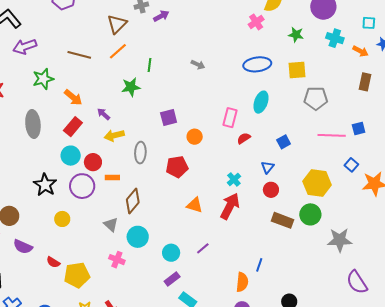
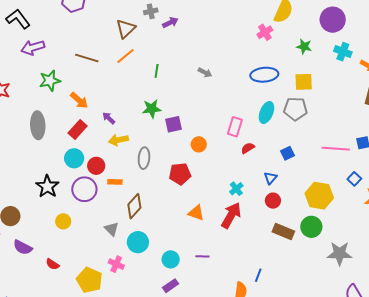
green star: (131, 87) -> (152, 109), moved
gray pentagon: (316, 98) -> (295, 109), moved
purple line: (203, 248) -> (202, 256), turned 40
yellow pentagon: (77, 275) -> (89, 280), moved, turned 30

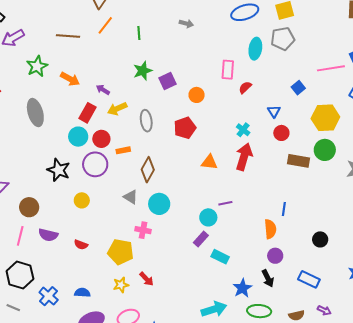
red rectangle: (78, 129) -> (88, 113), moved
blue square: (287, 153) -> (298, 88), moved
cyan circle: (171, 259) -> (208, 217), moved

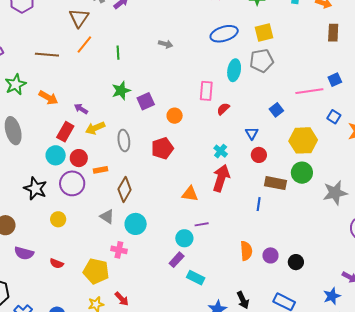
orange triangle: (209, 162) -> (190, 194), moved
blue line: (284, 209) -> (259, 204), moved
purple circle: (275, 256) -> (270, 255), moved

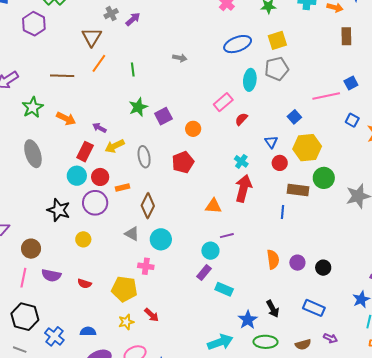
pink rectangle: (206, 91) -> (223, 102), turned 48
yellow hexagon: (303, 140) -> (307, 148), moved

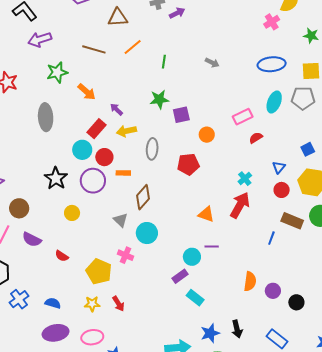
brown triangle: (92, 37) -> (118, 18), moved, turned 40

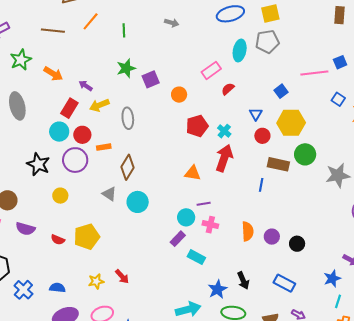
red pentagon: (188, 164) -> (197, 126), moved
pink cross: (125, 255) -> (210, 225), moved
yellow pentagon: (99, 271) -> (87, 237), moved, turned -30

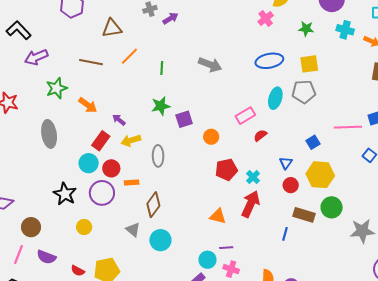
gray arrow: (172, 23) -> (210, 65), size x1.6

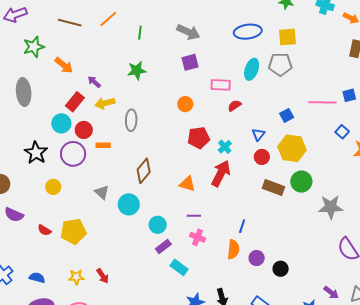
pink rectangle: (245, 116) -> (221, 85), turned 30
purple square: (184, 119) -> (190, 62), moved
brown diamond: (153, 205) -> (144, 171), moved
blue line: (285, 234) -> (242, 226), moved
cyan circle: (207, 260) -> (158, 225), moved

